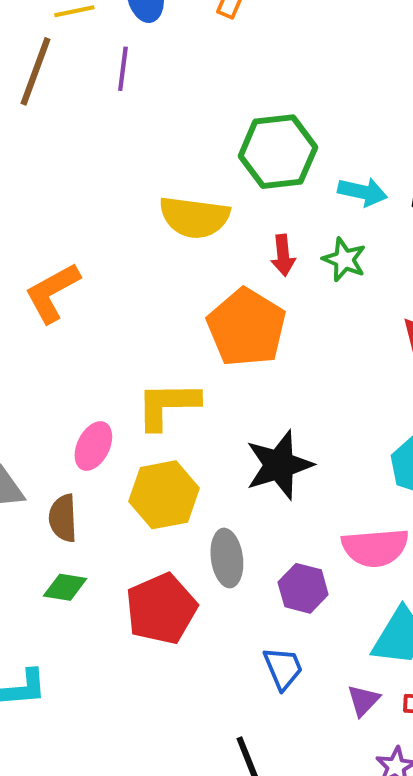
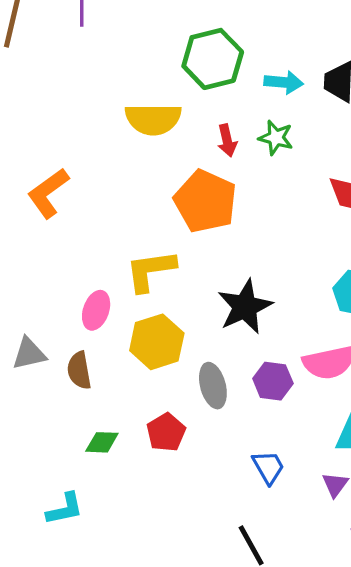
green diamond: (65, 587) -> (102, 442), moved
purple hexagon: (303, 588) -> (273, 381), moved
red pentagon: (161, 609) -> (166, 432), size x0.7

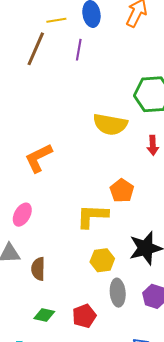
orange pentagon: (205, 201) -> (122, 191), moved, size x0.6
pink ellipse: (96, 310) -> (22, 215), moved
yellow hexagon: (157, 342) -> (102, 260), moved, size x0.7

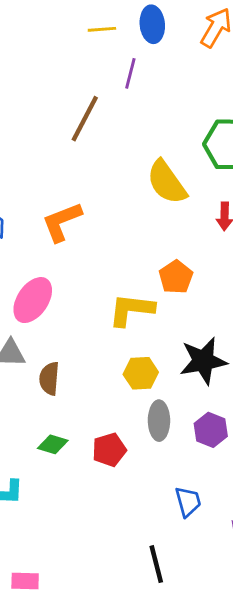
brown line: (36, 49) -> (85, 119), moved
yellow semicircle: (110, 124) -> (167, 182), turned 40
pink ellipse: (22, 215) -> (33, 300), size x1.4

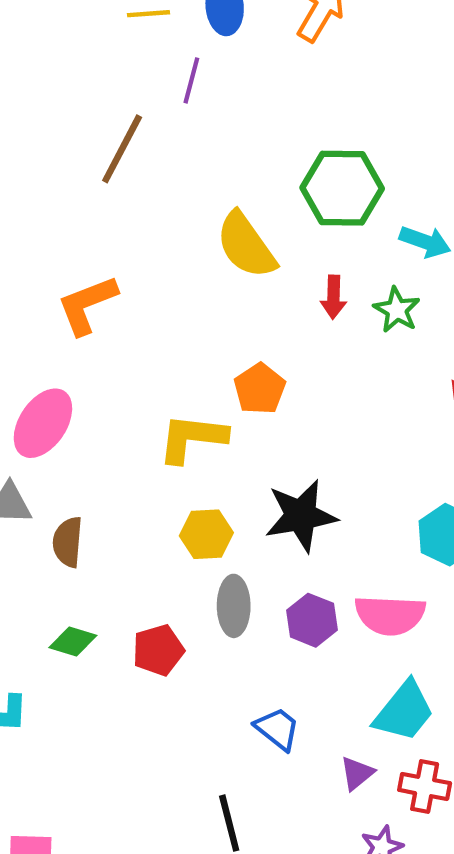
blue trapezoid: (188, 502) -> (277, 729), turned -36

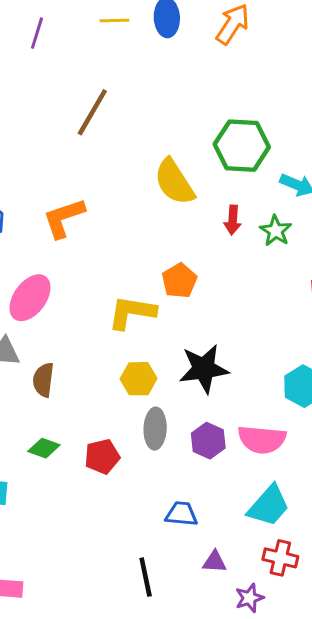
purple line: (191, 80) -> (37, 33), moved
blue trapezoid: (277, 729) -> (181, 514), turned -36
purple triangle: (357, 773) -> (215, 562), moved, turned 40

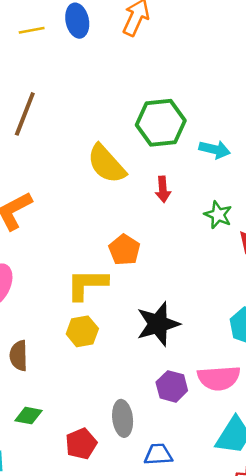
green star: (276, 231) -> (218, 215), moved
yellow hexagon: (139, 379) -> (82, 331), moved
gray ellipse: (155, 429) -> (123, 418), moved
red pentagon: (102, 457) -> (81, 444), moved

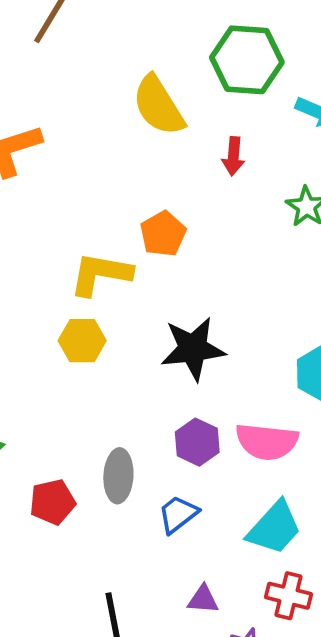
blue trapezoid: (158, 455) -> (178, 514), moved, turned -44

